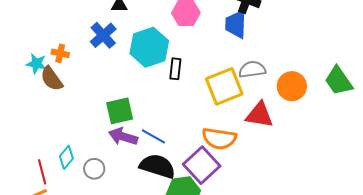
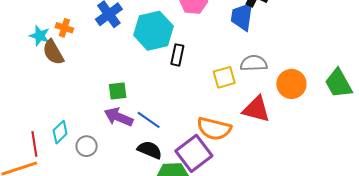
yellow square: (224, 86) -> (224, 77), size x0.6
green square: (120, 111) -> (118, 91), size x0.7
black semicircle: (157, 166) -> (150, 150), size x0.7

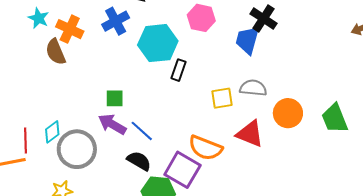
orange cross: (64, 28) -> (70, 29), size x1.5
cyan star: (40, 36) -> (39, 18), moved
gray circle: (87, 146) -> (77, 149), size x1.8
purple square: (194, 153) -> (182, 170), turned -30

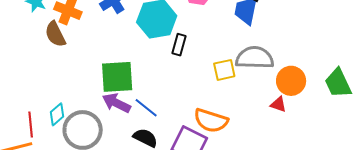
gray semicircle: (253, 88) -> (255, 58), size x1.4
green square: (115, 98) -> (117, 77), size x1.8
red triangle: (250, 134) -> (278, 104), moved, size x0.6

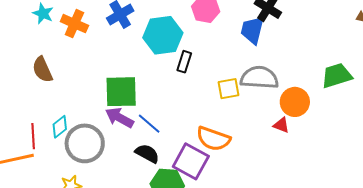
brown semicircle: (55, 34) -> (42, 70), moved
green trapezoid: (338, 83) -> (337, 76), moved, turned 96

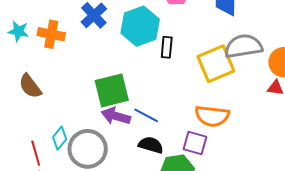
yellow square: (229, 89) -> (216, 64), size x1.6
purple square: (191, 161) -> (195, 143), size x0.7

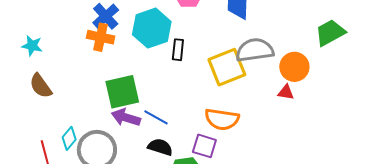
cyan star: (18, 31) -> (32, 46), moved
orange cross: (51, 34) -> (101, 37), moved

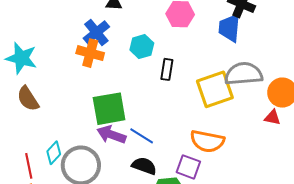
cyan hexagon: (152, 28) -> (142, 47), size x0.6
cyan star: (32, 46) -> (21, 58), size x1.5

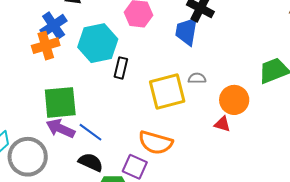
cyan hexagon: (142, 47) -> (98, 43), size x1.6
orange cross: (90, 53) -> (46, 46), turned -36
gray semicircle: (244, 74) -> (197, 78), size x0.5

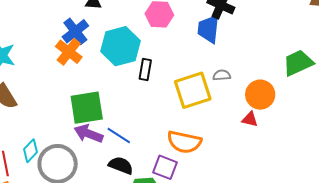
orange cross: (46, 46) -> (69, 52), turned -32

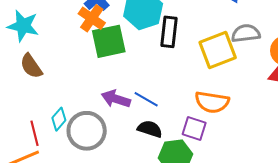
black rectangle: (145, 69) -> (169, 32), size x1.4
gray semicircle: (222, 75) -> (246, 33), size x1.6
green square: (87, 108) -> (109, 41), moved

